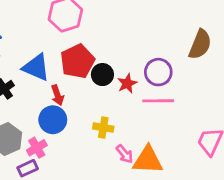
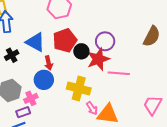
purple circle: (158, 72) -> (105, 41), moved
red star: (127, 83) -> (98, 59), size x1.6
yellow cross: (103, 128) -> (79, 88), size x1.6

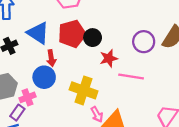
purple circle: (105, 41) -> (144, 42), moved
black circle: (81, 51) -> (93, 38), moved
red star: (98, 59) -> (109, 58), size x0.7
purple rectangle: (23, 112) -> (17, 113), turned -40

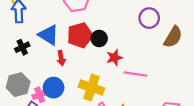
purple circle: (144, 42) -> (149, 18), moved
blue circle: (44, 77) -> (54, 88), moved

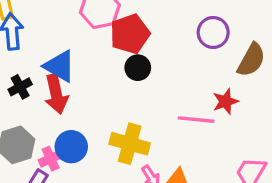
red pentagon: (80, 35) -> (130, 34), moved
red arrow: (61, 58) -> (56, 94), moved, size x1.6
red star: (114, 58) -> (225, 101), moved

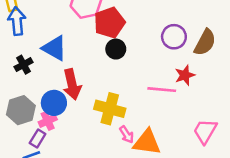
purple circle: (213, 32) -> (174, 37), moved
red arrow: (56, 94) -> (72, 84), moved
blue circle: (71, 147) -> (54, 103), moved

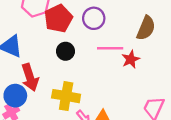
purple circle: (174, 37) -> (94, 18), moved
black circle: (116, 49) -> (65, 51), moved
pink line: (162, 90) -> (110, 48), moved

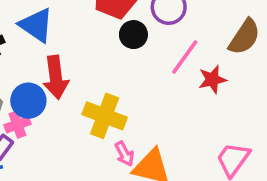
pink line: (110, 48) -> (185, 57), turned -65
black circle: (65, 51) -> (133, 35), moved

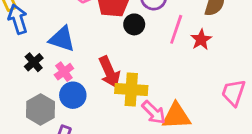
red arrow: (56, 77) -> (109, 72), moved
pink cross: (17, 125) -> (64, 72), moved
pink arrow: (124, 154) -> (154, 112), size x1.4

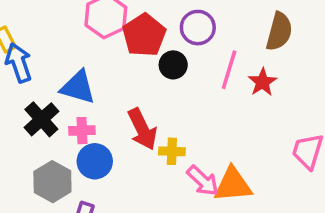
black cross: (34, 62) -> (41, 119), size x1.4
pink cross: (64, 72) -> (82, 131), turned 36
yellow cross: (131, 90) -> (172, 151), size x0.6

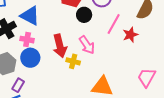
pink arrow: (203, 181) -> (87, 45), moved

